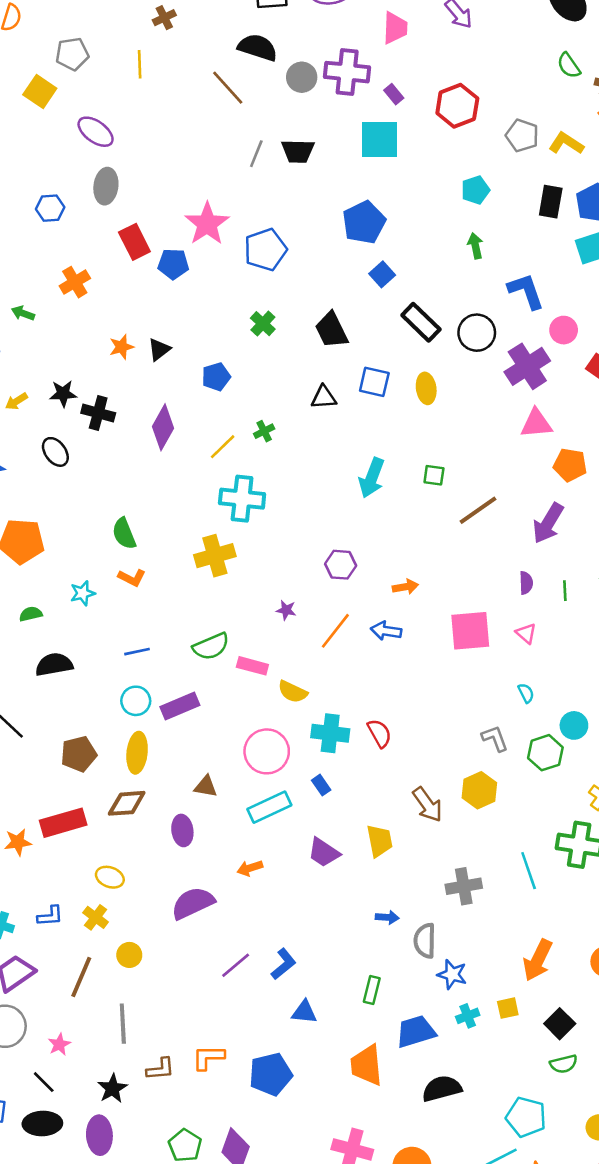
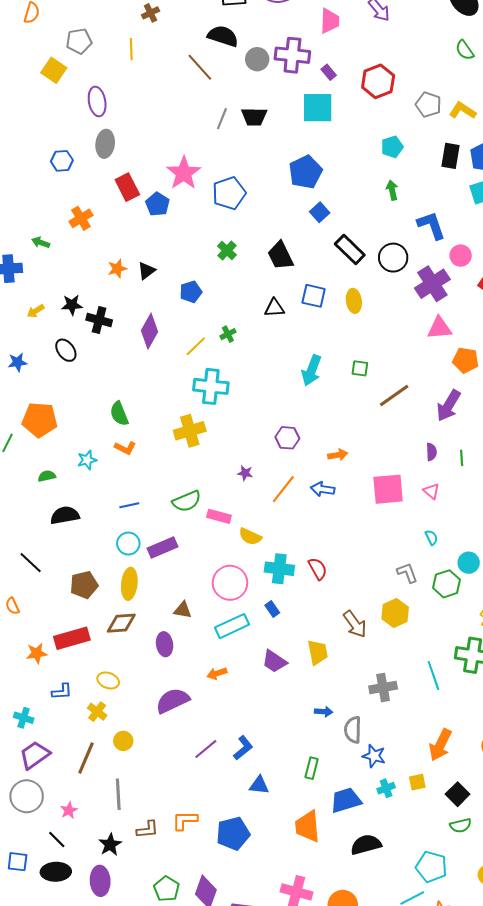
purple ellipse: (96, 132) -> (97, 102), turned 44
blue pentagon: (173, 264) -> (158, 204), turned 30
blue L-shape: (50, 916) -> (62, 692), moved

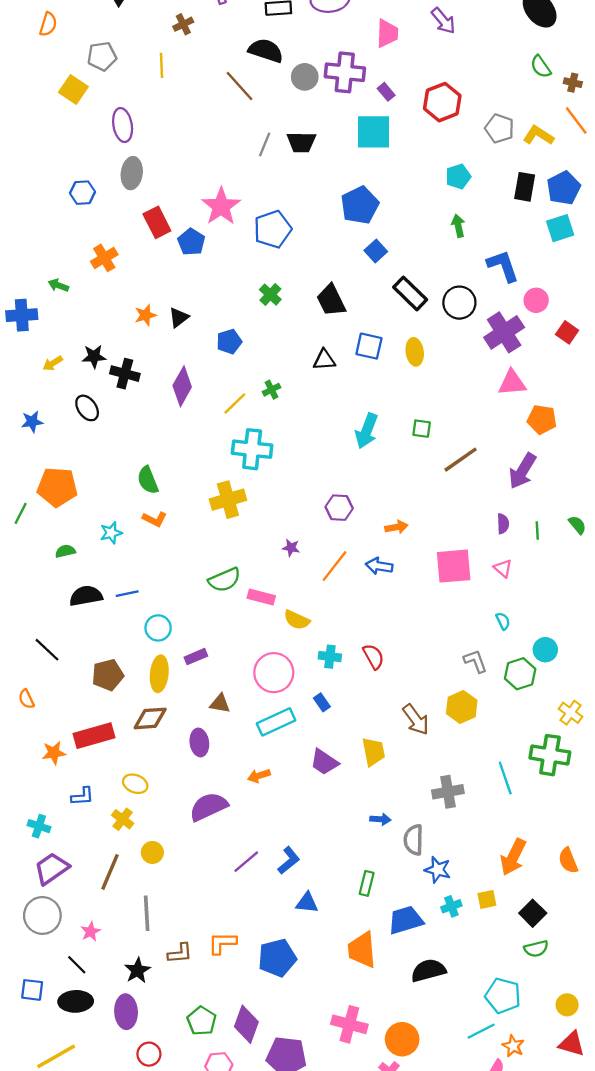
blue line: (129, 505) -> (127, 594), moved
purple rectangle: (163, 548) -> (196, 657), moved, size x0.7
cyan cross: (279, 569) -> (330, 657), size x0.7

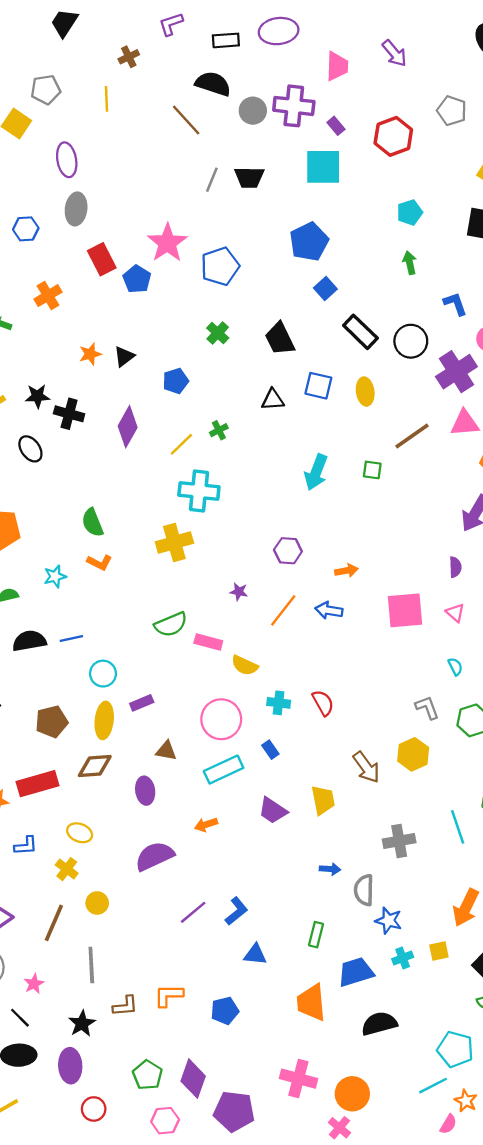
gray pentagon: (499, 128) -> (452, 111), moved
blue L-shape: (503, 266) -> (455, 304), size x0.7
brown line: (461, 460) -> (412, 436), moved
blue pentagon: (277, 958) -> (225, 1011), size x0.7

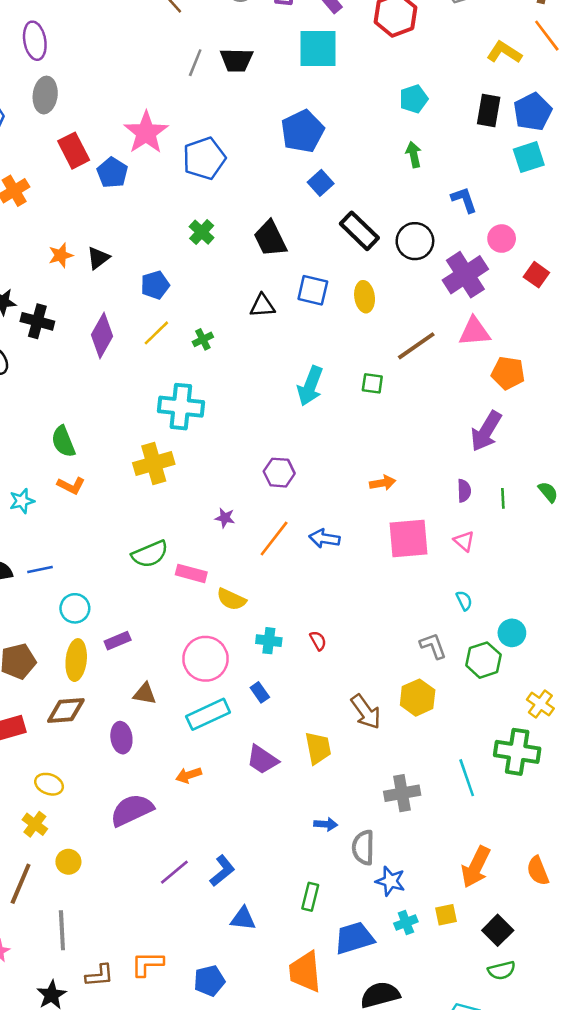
yellow line: (181, 444) -> (156, 333), moved
orange arrow: (346, 571) -> (383, 483), moved
red semicircle: (323, 703) -> (318, 641), size x0.7

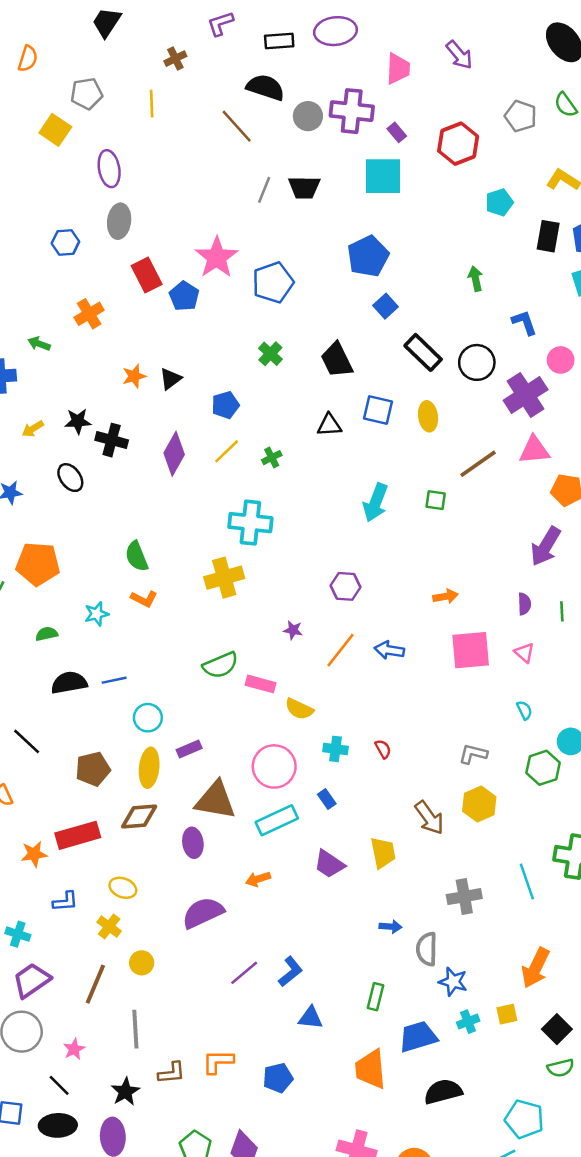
cyan pentagon: (414, 99) -> (499, 202), moved
gray L-shape: (433, 646) -> (473, 754), moved, turned -56
brown triangle: (145, 694) -> (215, 800), size x1.8

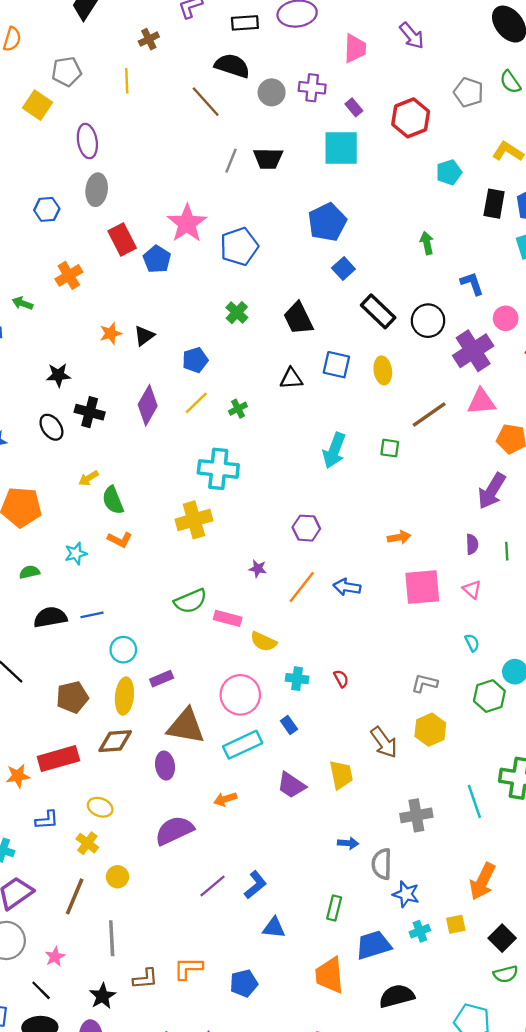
purple cross: (352, 111) -> (312, 88), size x0.7
yellow arrow: (33, 429) -> (89, 478), moved
black cross: (112, 440) -> (90, 412), moved

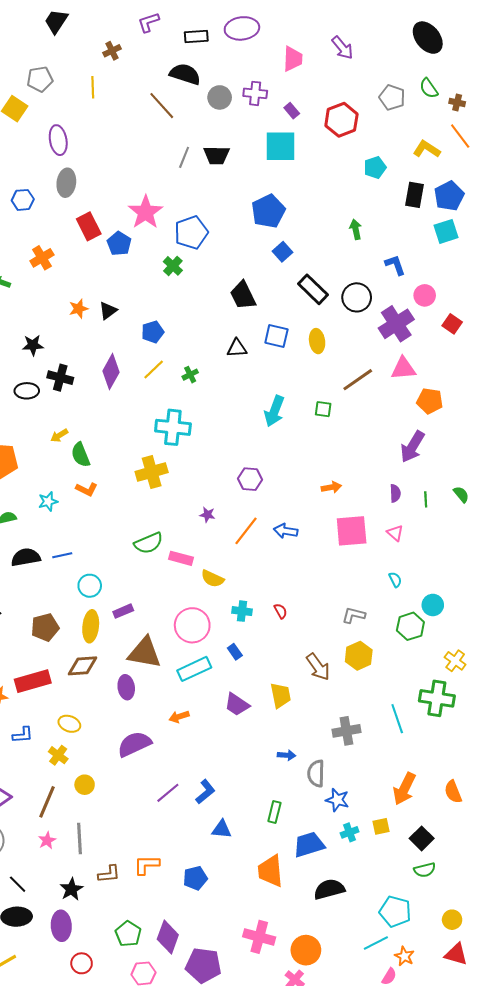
green cross: (237, 313) -> (173, 266), moved
black ellipse: (51, 427) -> (27, 391), turned -55
pink star: (55, 957) -> (47, 840), moved

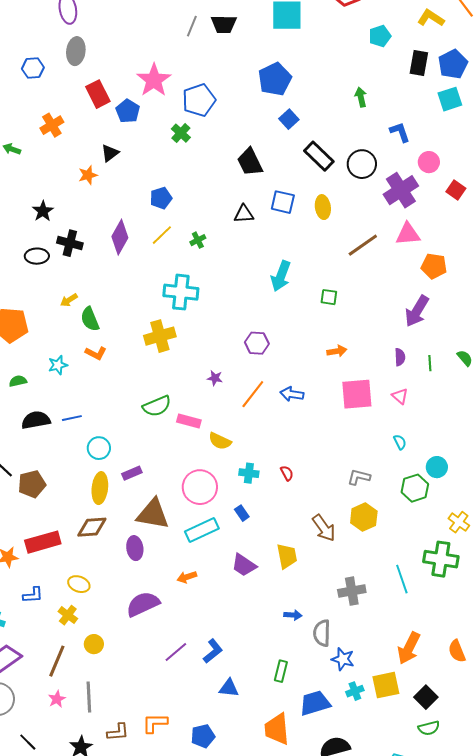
black triangle: (108, 311) -> (110, 153), moved
black star: (33, 345) -> (43, 211), turned -30
green square: (323, 409) -> (329, 297), moved
brown pentagon: (45, 627) -> (32, 484), moved
yellow square: (381, 826) -> (386, 685), size x1.6

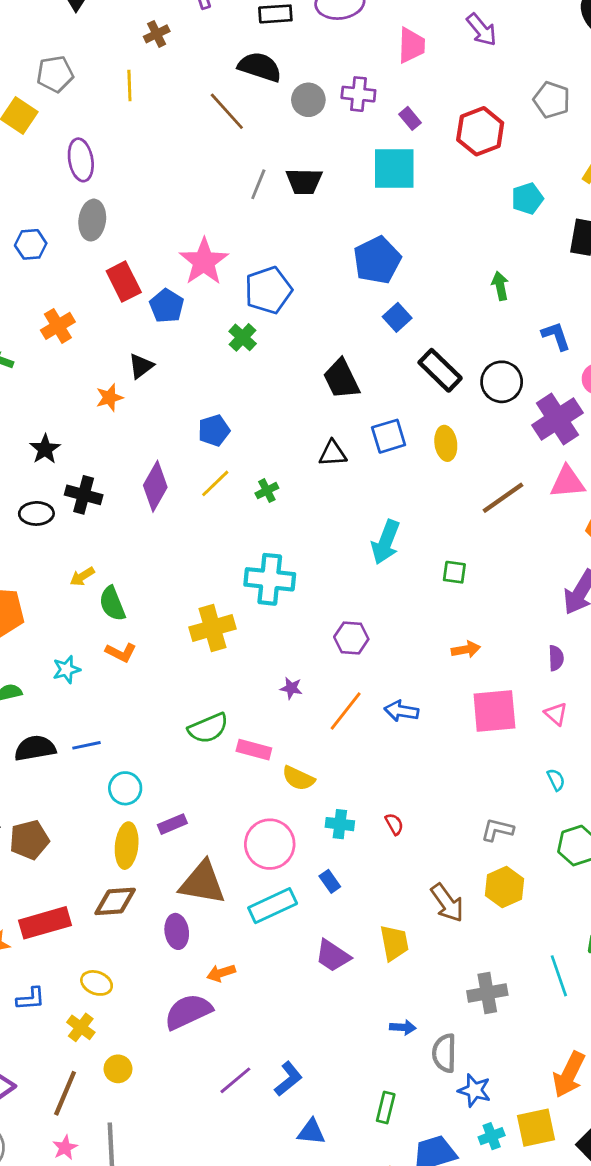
blue square: (283, 202) -> (389, 436), turned -30
cyan cross: (181, 292) -> (270, 579), moved
orange arrow: (187, 577) -> (221, 973), moved

